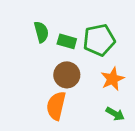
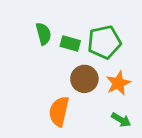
brown circle: (67, 75) -> (84, 79), moved

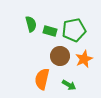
green arrow: (121, 120) -> (69, 85), moved

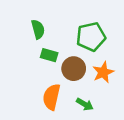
green rectangle: (50, 31) -> (49, 55), moved

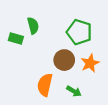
green pentagon: (91, 37) -> (79, 32), turned 30
green rectangle: (49, 55) -> (16, 39), moved

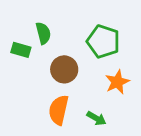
brown circle: (64, 60) -> (64, 69), moved

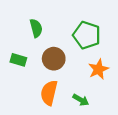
green rectangle: (21, 50) -> (18, 60), moved

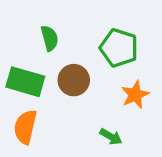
green rectangle: (18, 60) -> (25, 82), size x1.6
orange semicircle: (49, 93) -> (25, 127), moved

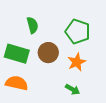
orange star: (135, 95) -> (77, 62), moved
orange semicircle: (25, 127) -> (17, 83), turned 90

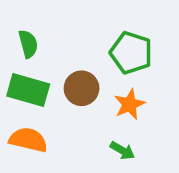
green semicircle: (32, 25) -> (28, 44), moved

